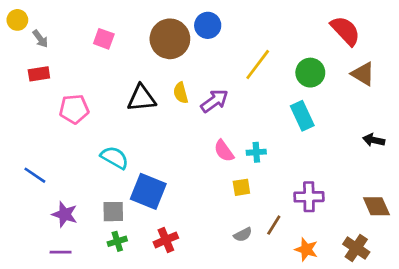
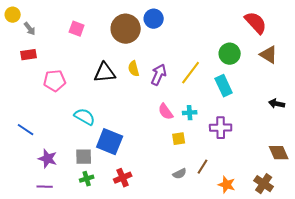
yellow line: (258, 64) -> (191, 73), moved
purple arrow: (214, 101) -> (159, 75), turned -30
purple cross: (309, 197) -> (221, 128), moved

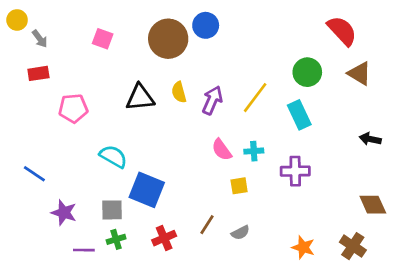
brown line: (203, 167) -> (207, 225), moved
purple line: (45, 187) -> (84, 250), moved

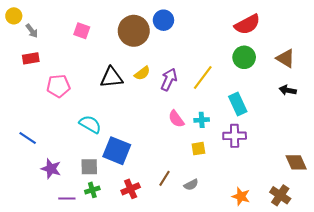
red semicircle: (342, 31) -> (247, 24), moved, turned 105
yellow semicircle: (179, 92) -> (142, 73), turned -112
cyan rectangle: (299, 115) -> (238, 104), moved
black arrow: (370, 139) -> (288, 90), moved
yellow square: (239, 186) -> (198, 149), moved

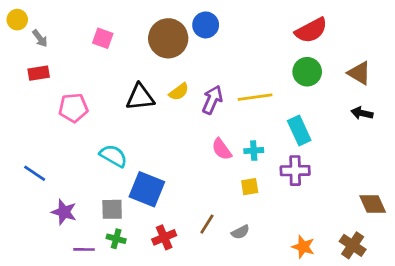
yellow line: (203, 77) -> (255, 97), turned 45
green cross: (92, 190) -> (116, 239), turned 32

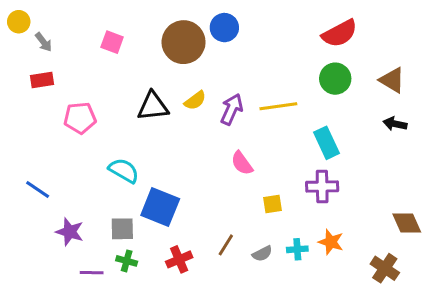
cyan cross: (254, 151) -> (297, 249), moved
orange star: (303, 247) -> (331, 242), moved

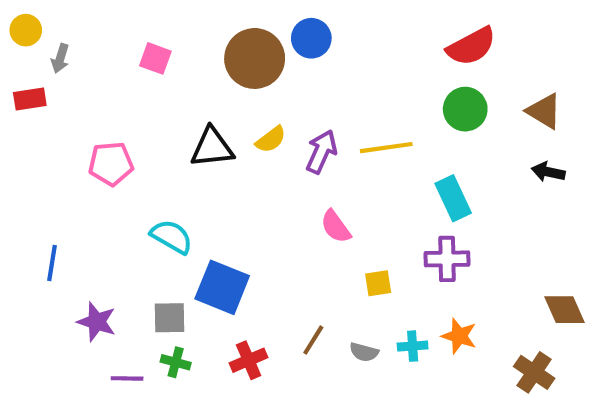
gray arrow: (43, 42) -> (60, 58), turned 54
red rectangle: (42, 80) -> (30, 99), moved
blue line: (38, 189) -> (52, 263), turned 65
gray semicircle: (262, 254) -> (364, 352), turned 42

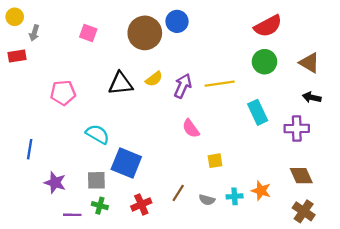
purple cross: (447, 259) -> (297, 128), moved
brown diamond: (564, 310) -> (301, 176), moved

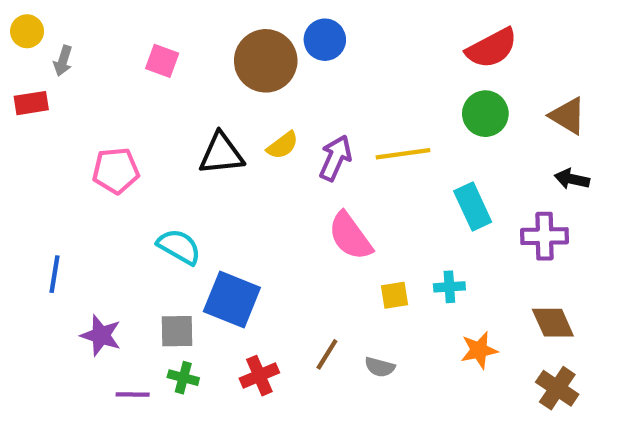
pink semicircle: (191, 128) -> (350, 236), size x1.4
orange star: (261, 191) -> (479, 350), turned -30
cyan cross: (235, 196) -> (449, 287), moved

